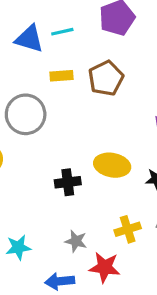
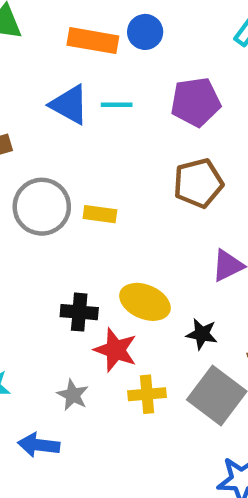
yellow rectangle: (62, 76) -> (100, 214), moved
brown pentagon: (106, 78) -> (198, 183), moved
red star: (105, 267) -> (116, 350), moved

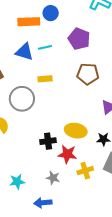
purple pentagon: (196, 102) -> (79, 39), turned -30
brown pentagon: (198, 183) -> (88, 74), turned 30
yellow rectangle: (100, 214) -> (45, 79), moved

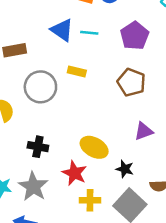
black cross: (48, 141) -> (38, 147), moved
gray star: (53, 178) -> (33, 186), moved, size x1.6

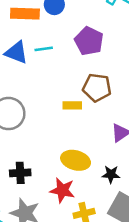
yellow rectangle: (77, 71) -> (72, 105), moved

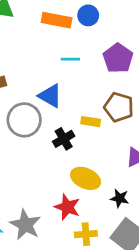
blue triangle: (16, 52) -> (50, 96), moved
black cross: (20, 173) -> (64, 139), moved, turned -36

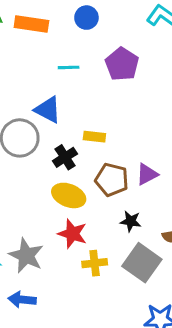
orange rectangle: (57, 20) -> (31, 24), moved
brown pentagon: (119, 107) -> (112, 180), moved
yellow ellipse: (86, 178) -> (69, 195), moved

